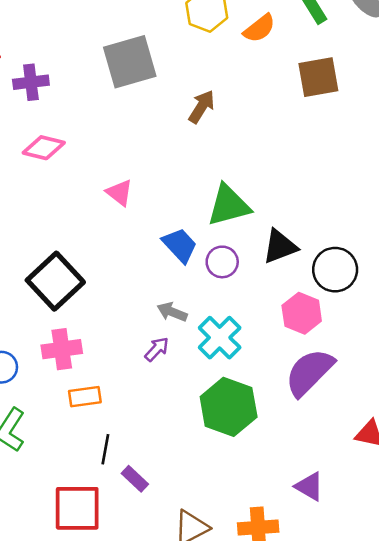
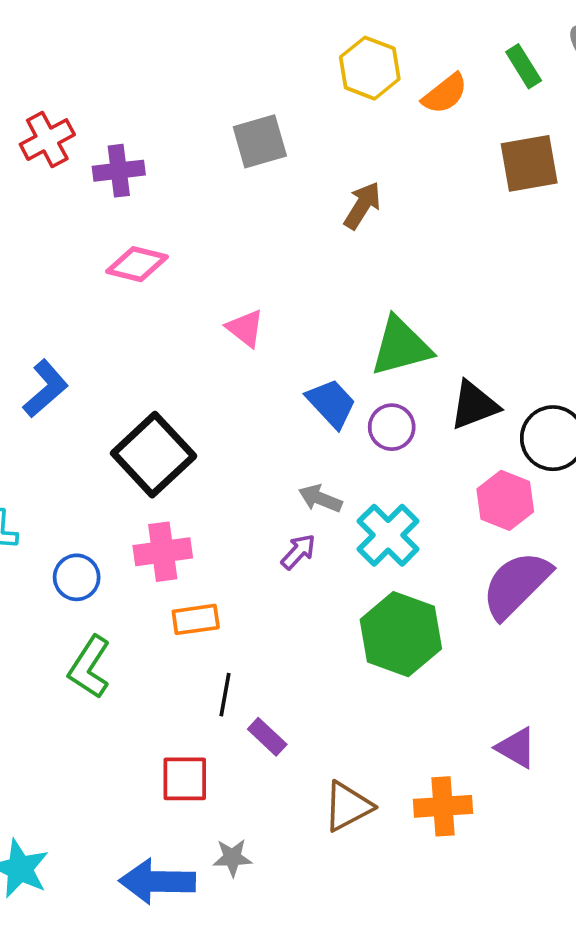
gray square: (130, 62) -> (260, 141), size x0.7
red square: (77, 508) -> (185, 779), size x0.7

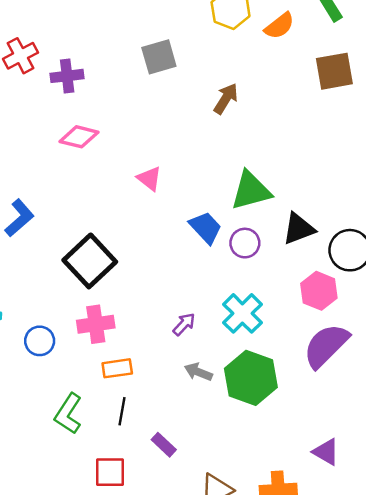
gray arrow: (320, 499) -> (198, 372), moved
green L-shape: (89, 667) -> (68, 414), moved
black line: (225, 695) -> (122, 411), moved

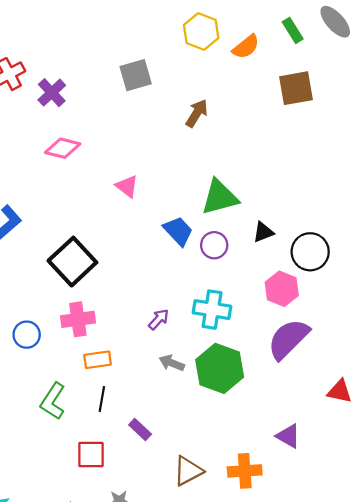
purple cross: (67, 76) -> (52, 93), turned -36
black triangle: (299, 229) -> (263, 232), size x0.7
cyan cross: (242, 313) -> (212, 310), turned -36

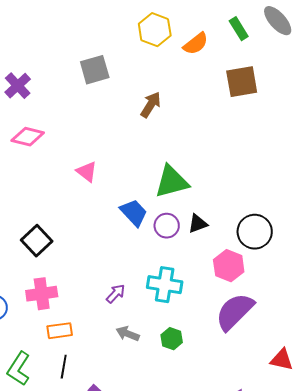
black triangle: (263, 232) -> (198, 224), moved
black square: (72, 262) -> (37, 241), size x0.7
green hexagon: (220, 368) -> (172, 339), size x0.5

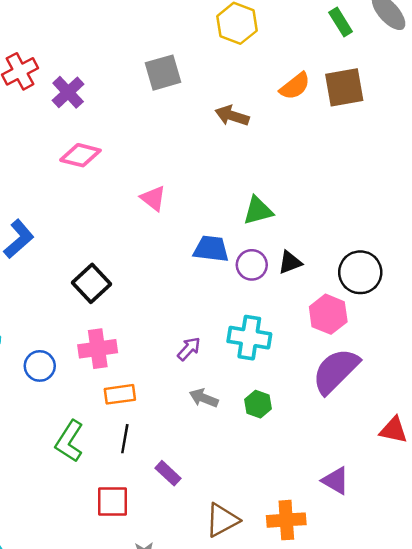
orange semicircle: (196, 44) -> (295, 86), moved
brown arrow: (151, 105) -> (232, 116), turned -104
green triangle: (172, 182) -> (258, 211), size x0.7
blue trapezoid: (134, 213) -> (211, 249), turned -40

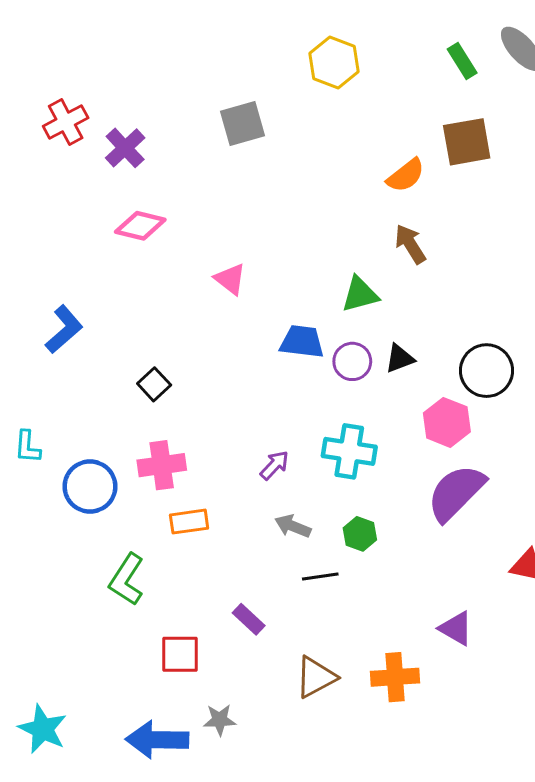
orange semicircle: (295, 86) -> (406, 175), moved
brown arrow: (232, 116) -> (410, 244), moved, turned 40
black square: (92, 283) -> (154, 384), size x0.7
blue circle: (40, 366) -> (90, 487), size x1.4
black line: (125, 439) -> (320, 576), moved, turned 72

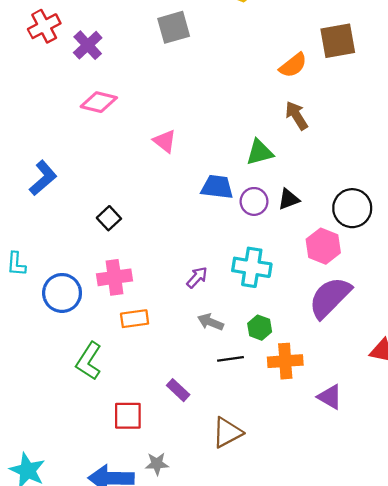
orange cross: (395, 677) -> (285, 361), moved

